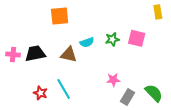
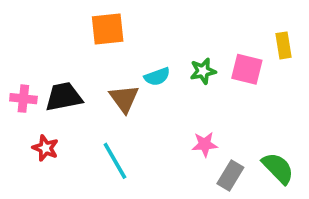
yellow rectangle: (158, 12) -> (283, 45), moved
brown triangle: (69, 54) -> (124, 99), turned 42
red star: (40, 93) -> (45, 148), moved

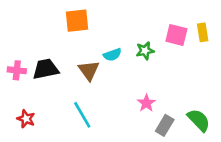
pink square: (247, 69) -> (176, 35), moved
pink star: (205, 144) -> (146, 103), turned -30
red star: (45, 148) -> (26, 119), moved

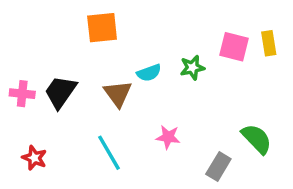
black trapezoid: (46, 69) -> (60, 92), turned -44
pink star: (146, 103) -> (168, 137), moved, turned -30
green semicircle: (199, 120) -> (257, 139), moved

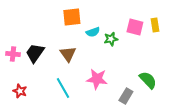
orange square: (102, 28) -> (72, 17), moved
cyan semicircle: (149, 73) -> (93, 32), moved
pink star: (168, 137) -> (97, 79), size x1.5

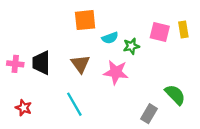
black trapezoid: (35, 53) -> (41, 63), turned -35
pink star: (97, 79) -> (116, 72), moved

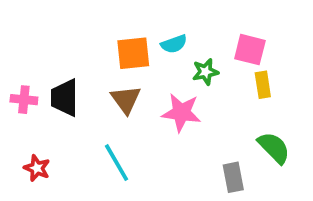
orange square: (85, 20) -> (133, 53), moved
yellow rectangle: (183, 30) -> (263, 85), moved
cyan semicircle: (110, 38) -> (174, 44), moved
gray rectangle: (149, 114) -> (233, 177), turned -42

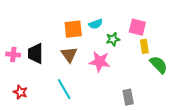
green semicircle: (274, 148) -> (159, 65), moved

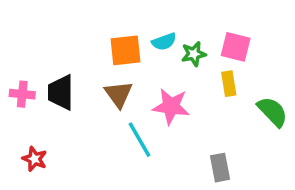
green star: (113, 39) -> (194, 54), moved
yellow rectangle: (144, 46) -> (229, 84), moved
cyan line: (64, 89) -> (139, 140), moved

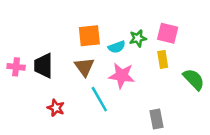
cyan semicircle: (164, 42) -> (117, 47), moved
red star: (34, 159) -> (56, 108), moved

